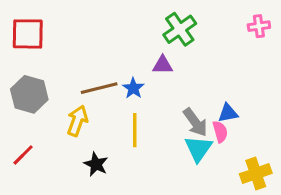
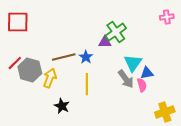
green cross: (180, 29) -> (116, 32), moved
gray hexagon: (29, 94) -> (30, 70), moved
cyan triangle: (198, 149) -> (133, 63), moved
red line: (23, 155) -> (15, 63), moved

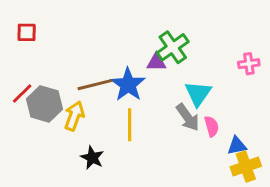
pink cross: (167, 17) -> (249, 64), moved
red square: (18, 22) -> (27, 32), size x0.6
blue star: (86, 57) -> (128, 85), size x1.6
blue triangle: (147, 73) -> (237, 146), moved

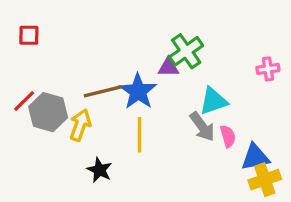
cyan triangle: (198, 94) -> (213, 101), turned 36
blue triangle: (237, 146) -> (255, 157), size x1.4

